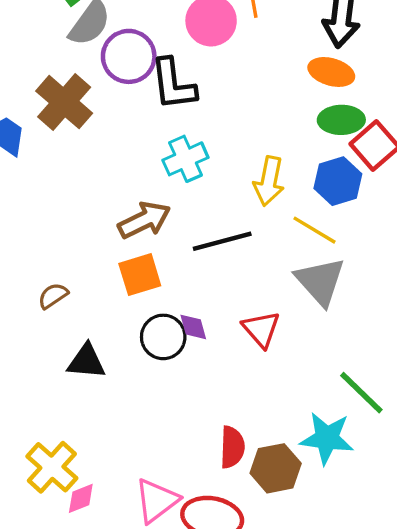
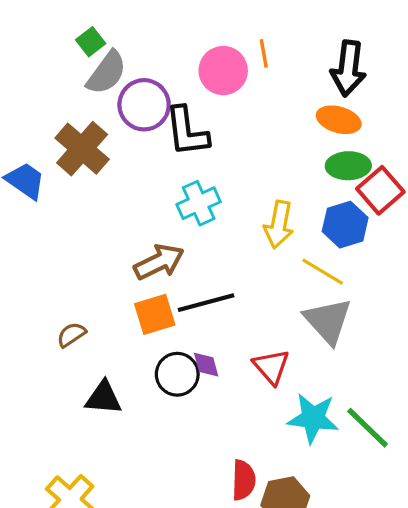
black line: (222, 241) -> (206, 303), moved
cyan star: (327, 438) -> (313, 418), moved

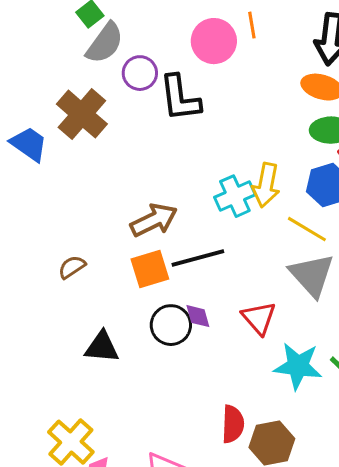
purple circle: (144, 105) -> (140, 73), size x0.7
cyan cross: (199, 203) -> (235, 196), moved
brown semicircle: (71, 335) -> (72, 267), moved

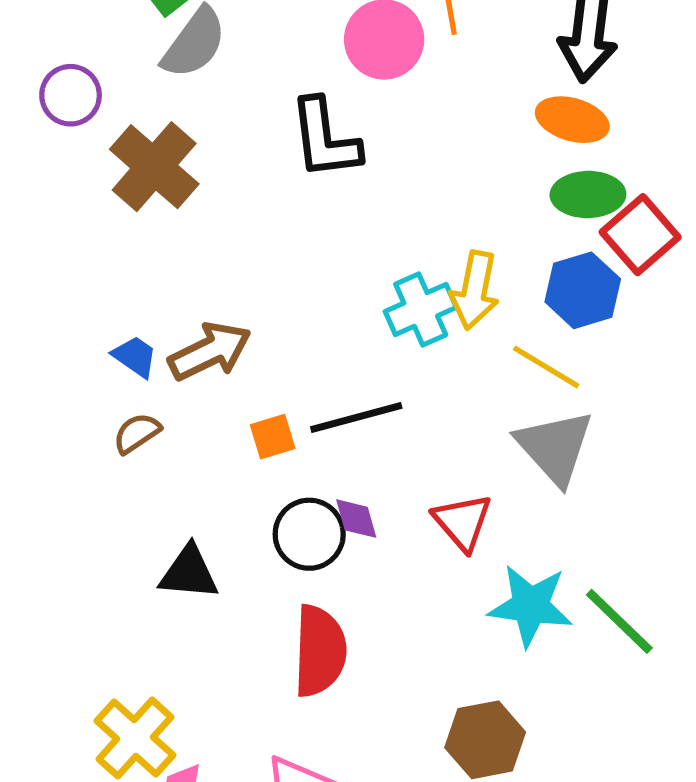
purple circle: (140, 73) -> (71, 95), moved
blue trapezoid: (29, 144) -> (135, 357), moved, size x0.7
brown arrow: (154, 220) -> (210, 351), moved
orange square: (150, 269) -> (273, 437), size x0.7
red semicircle: (233, 424) -> (320, 651), moved, size x1.4

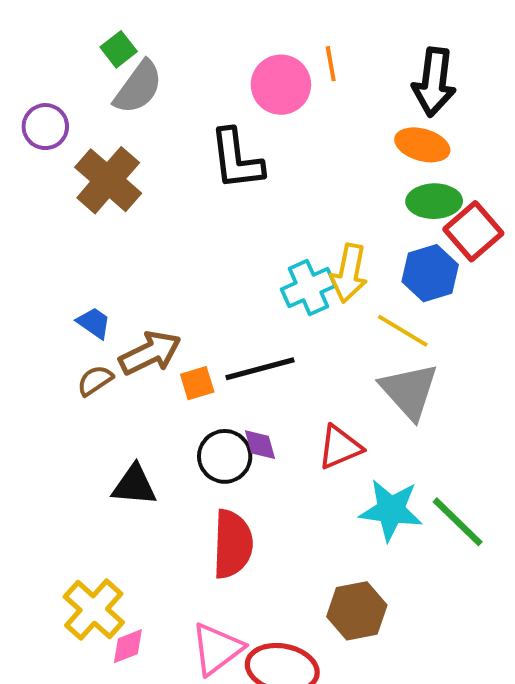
brown arrow: (210, 351) -> (150, 353), moved
red triangle: (463, 522) -> (340, 447), turned 48

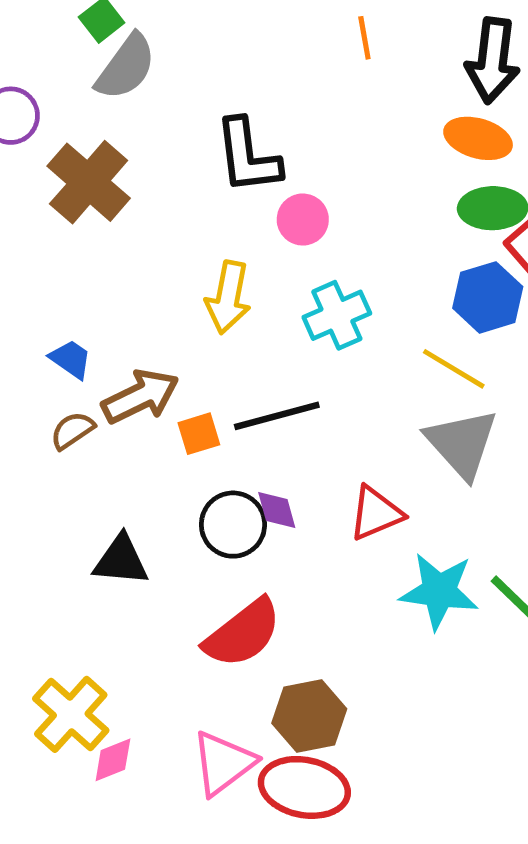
pink circle: (281, 85) -> (303, 220), moved, size x0.7
yellow arrow: (349, 273) -> (228, 297), moved
red semicircle: (233, 544) -> (243, 633), turned 50
brown hexagon: (357, 611) -> (309, 716), moved

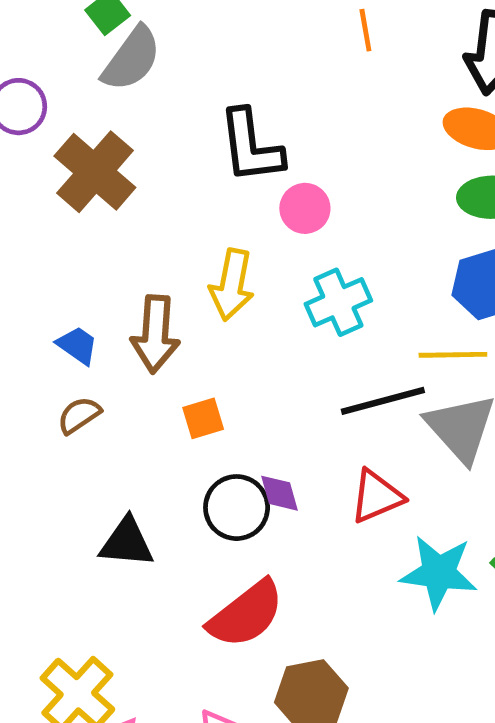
yellow line: (454, 369) -> (453, 355), turned -32
brown arrow: (140, 396) -> (155, 334), moved, turned 120
black line: (277, 416) -> (383, 401), moved

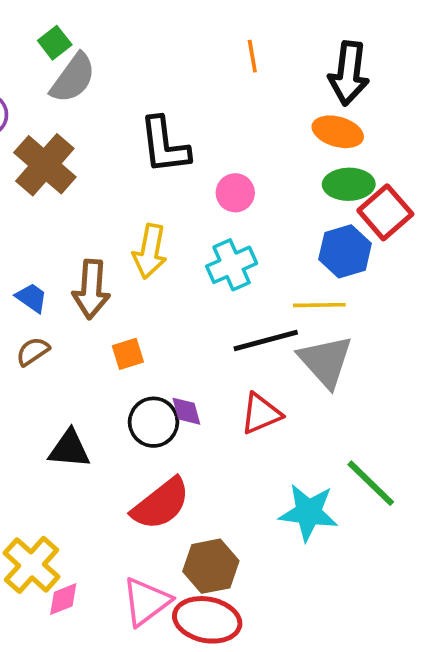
pink circle: (305, 208) -> (235, 193), moved
cyan star: (439, 573) -> (308, 512), moved

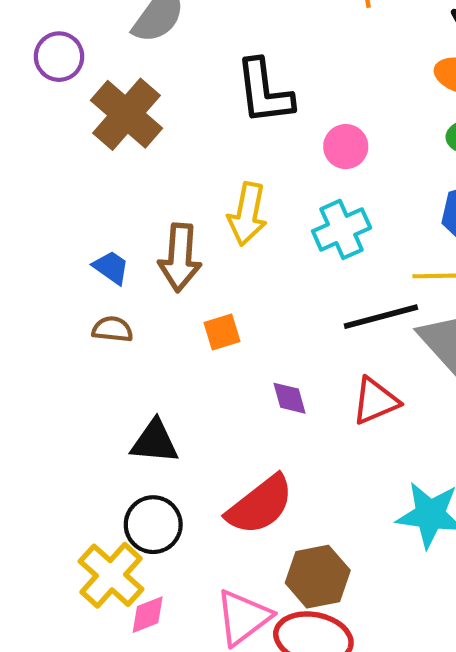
brown semicircle: (33, 351) -> (112, 329), turned 40
black circle: (153, 422) -> (153, 525), moved

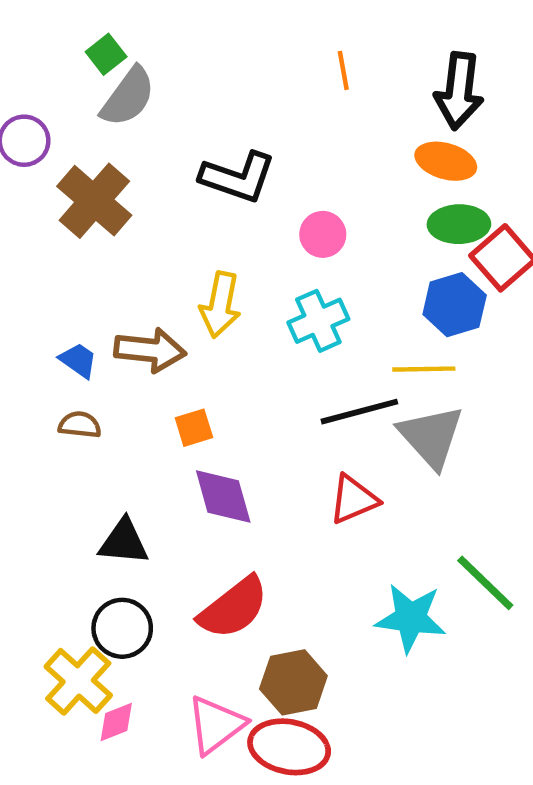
black L-shape: (264, 92) -> (238, 177), turned -64
brown arrow: (180, 258) -> (150, 350), turned -88
purple diamond: (290, 398) -> (223, 496), moved, size x1.6

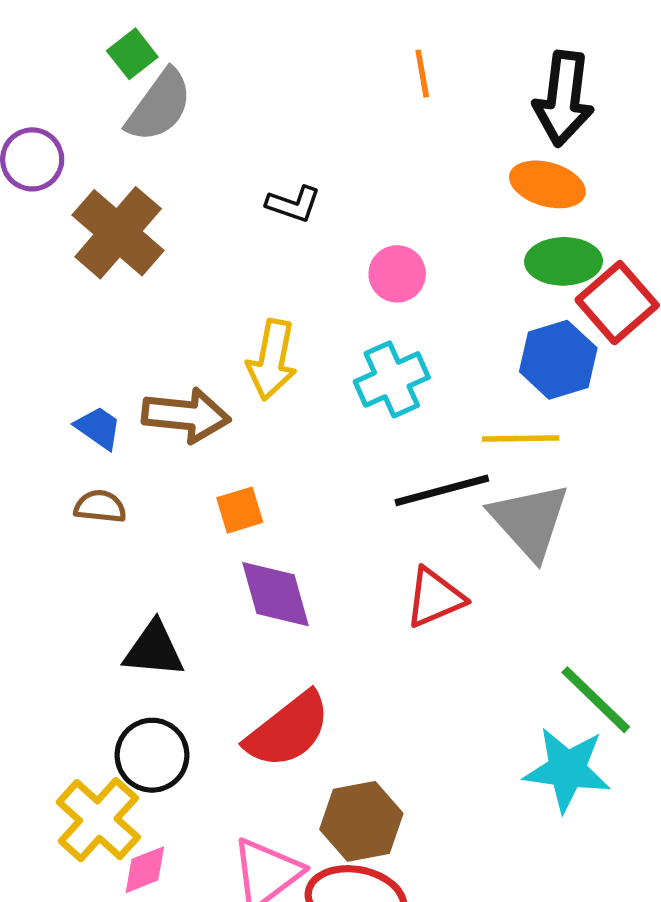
black L-shape: (238, 177) -> (293, 204), size x0.6
cyan star: (411, 618) -> (567, 769), moved

